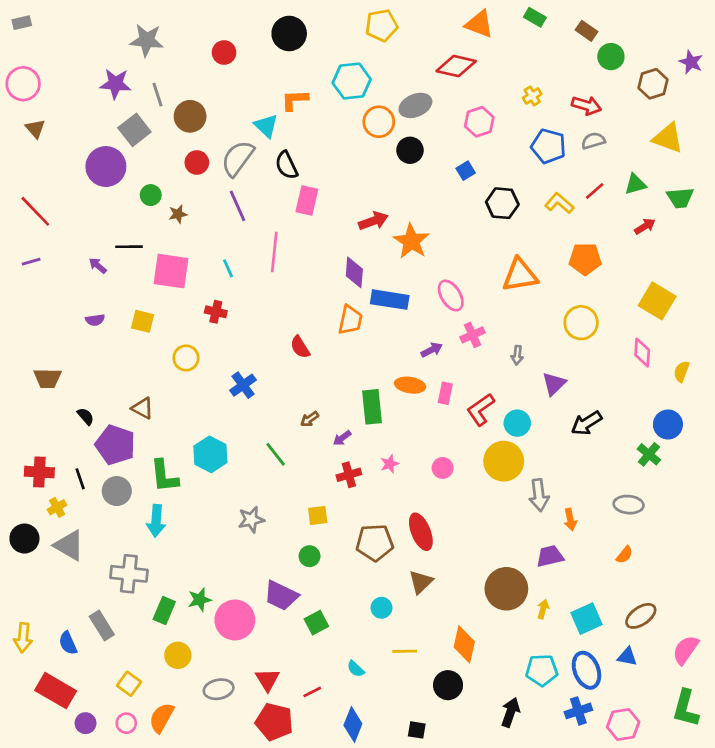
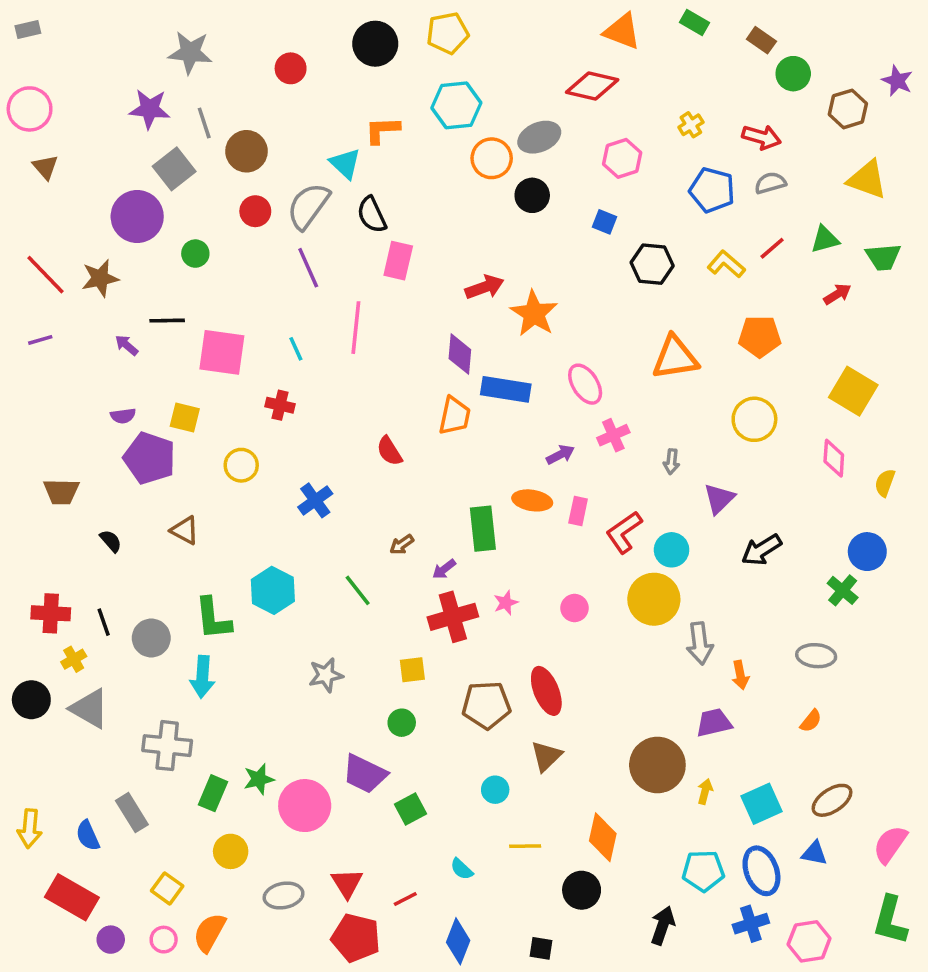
yellow pentagon: (381, 25) -> (448, 33), moved
blue square: (466, 171) -> (605, 222), turned -36
brown star: (178, 214) -> (100, 278), moved, size x1.5
purple pentagon: (115, 445) -> (149, 458), moved
red cross: (349, 475) -> (453, 617), size x1.5

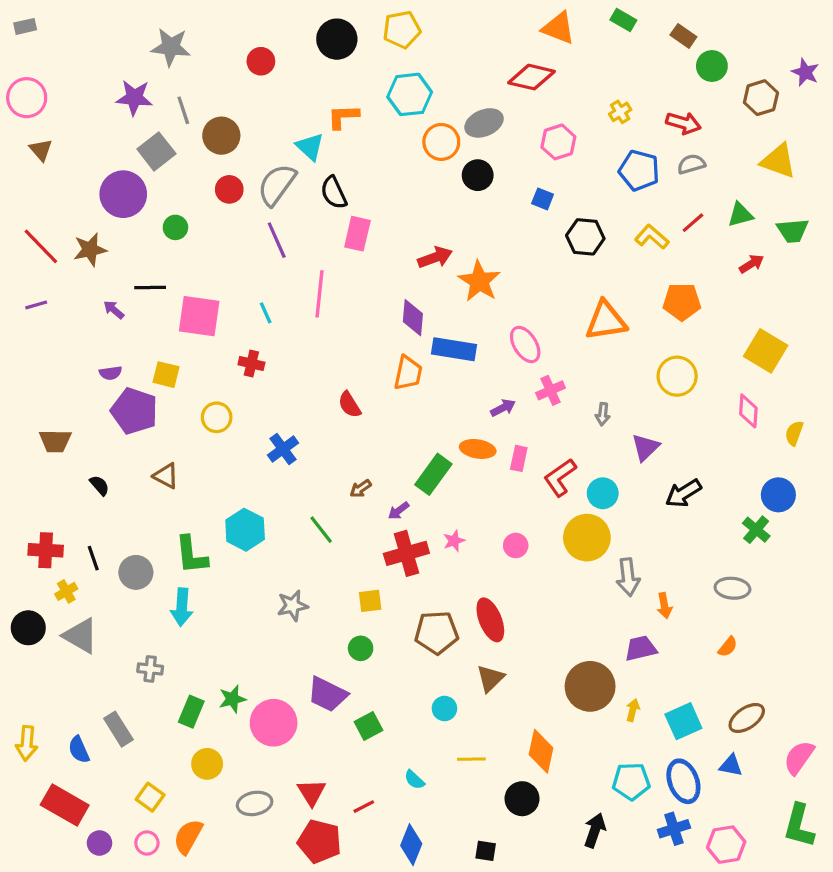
green rectangle: (483, 529) -> (433, 474), turned 42
gray cross: (167, 746) -> (150, 669), size x0.6

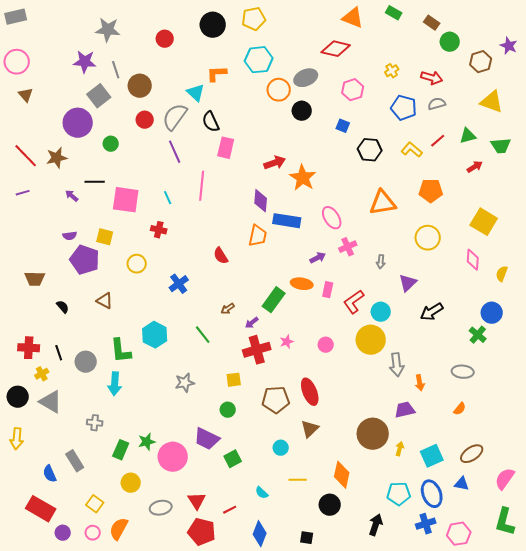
gray rectangle: (25, 26) -> (16, 17), size x1.5
yellow arrow: (27, 743) -> (17, 439), moved

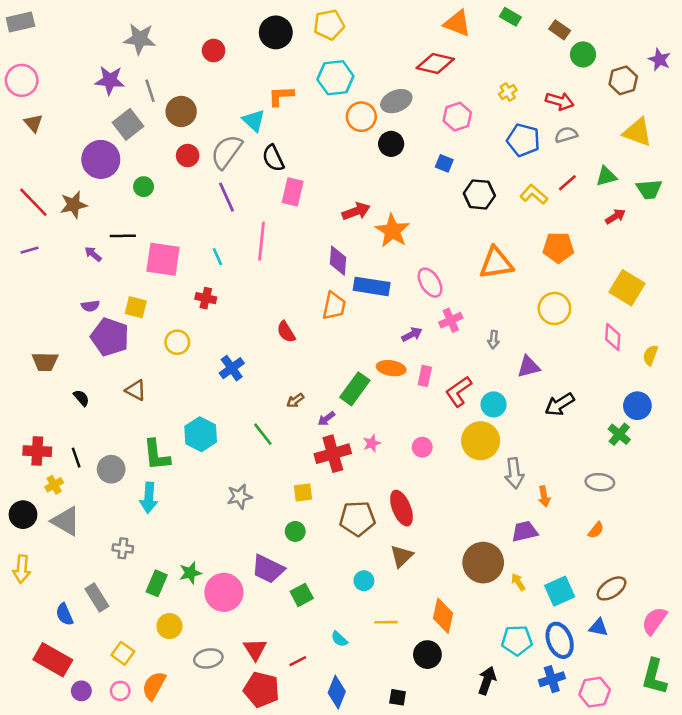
purple triangle: (408, 283) -> (529, 367), turned 30
yellow arrow: (400, 449) -> (518, 582), turned -48

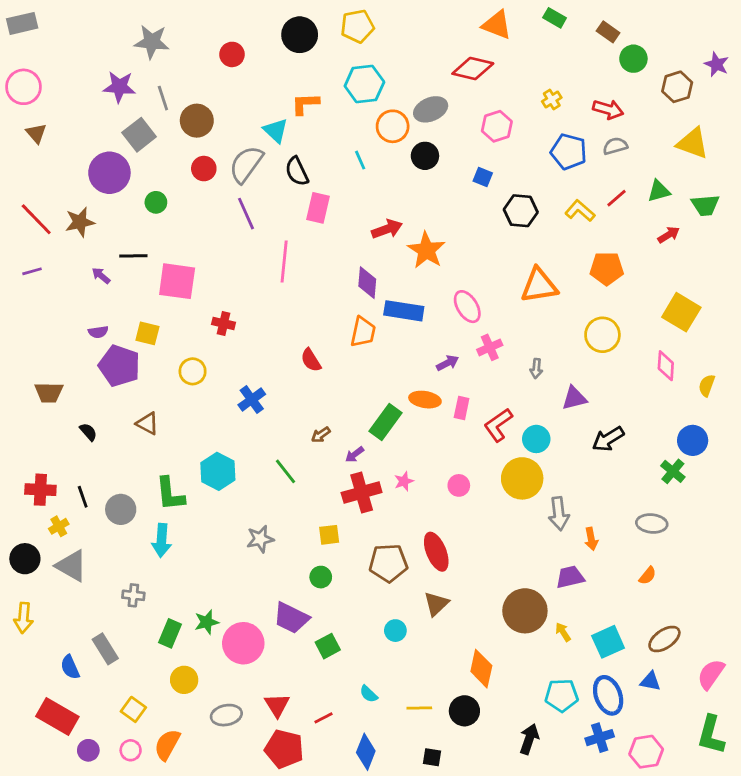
cyan line: (217, 257) -> (360, 160), moved
yellow line: (386, 622) -> (419, 708), moved

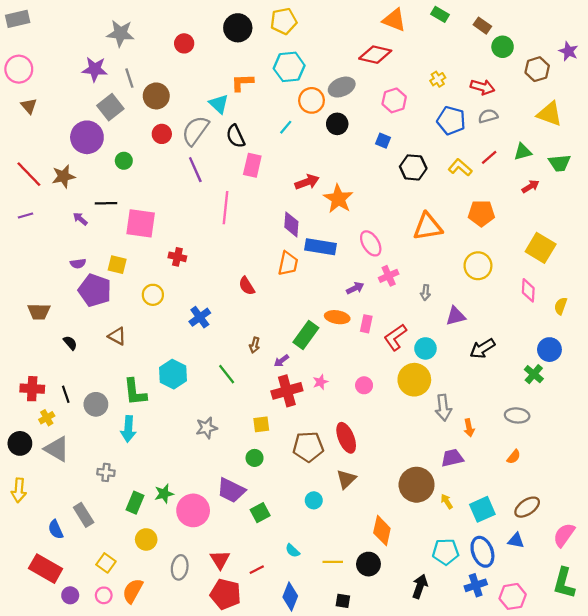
cyan line: (360, 160) -> (286, 127), turned 64
brown arrow: (321, 435) -> (255, 345), turned -40
gray ellipse: (226, 715) -> (180, 567), turned -70

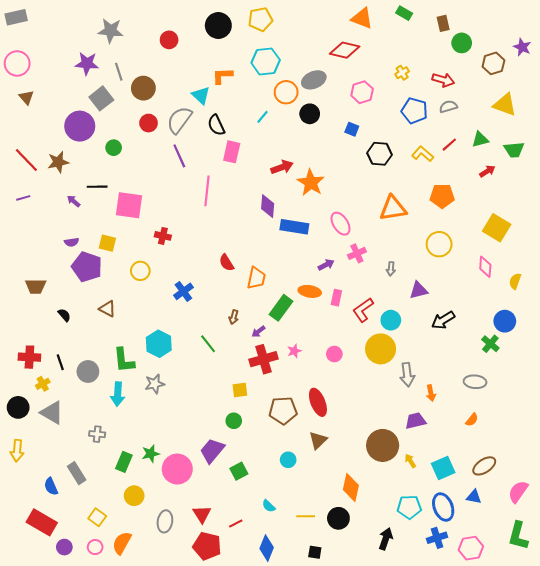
brown rectangle: (482, 26) -> (443, 23), turned 42
orange trapezoid: (288, 264) -> (256, 278), moved
gray star: (206, 428) -> (155, 384), moved
purple trapezoid: (231, 490) -> (212, 451), turned 104

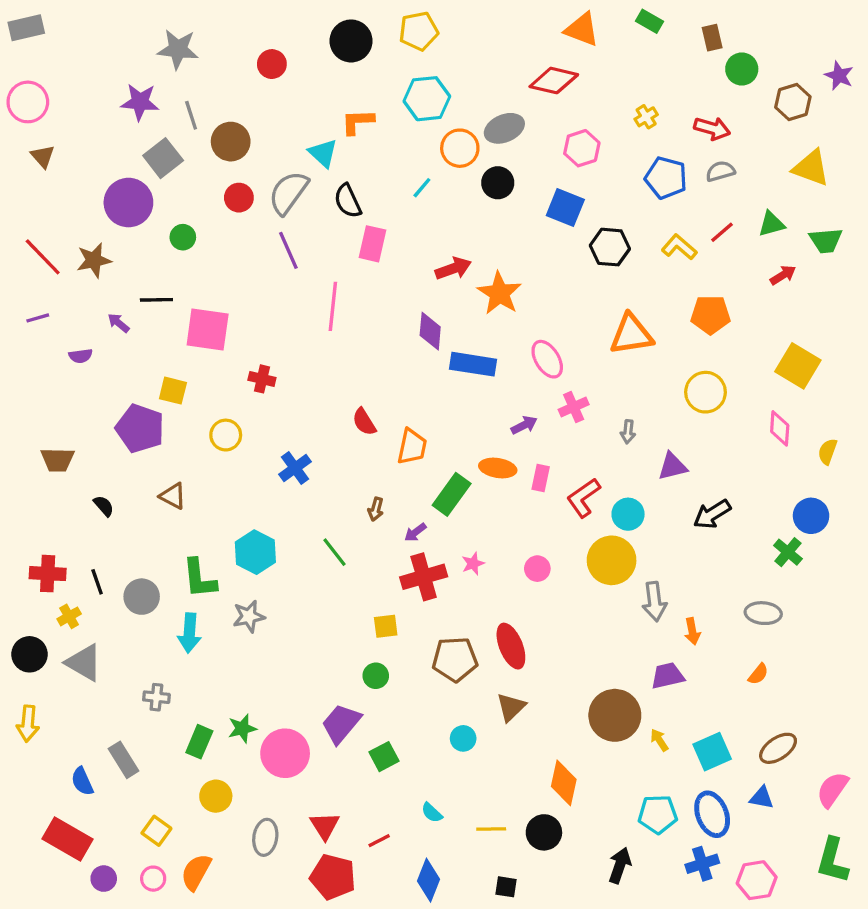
blue square: (352, 129) -> (565, 207), size x1.6
purple semicircle: (72, 242) -> (81, 356), moved

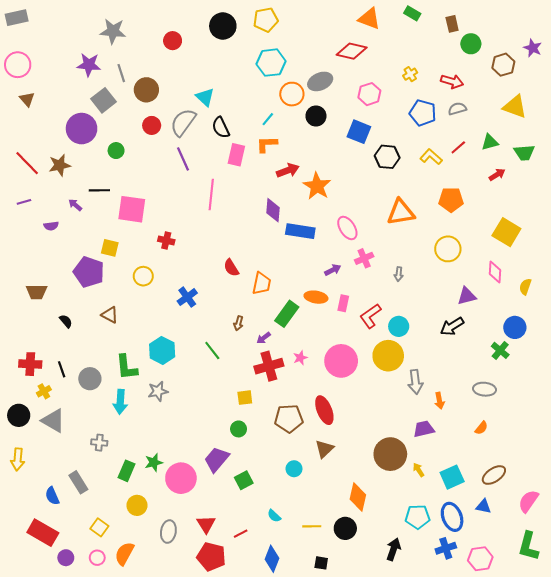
orange L-shape: (358, 122) -> (267, 144), moved
purple triangle: (673, 466) -> (467, 296), moved
pink circle: (537, 569) -> (341, 361), size x2.0

